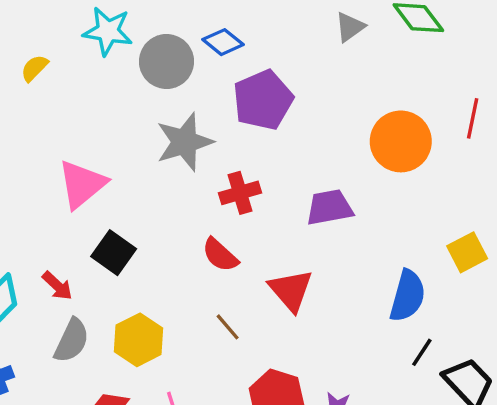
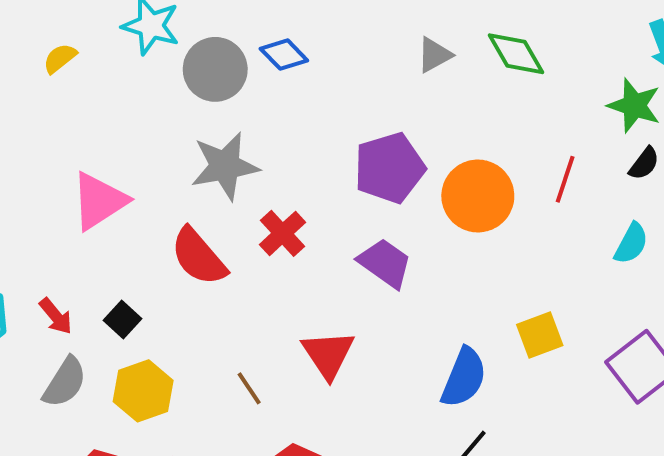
purple pentagon: (263, 100) -> (389, 168), moved
red cross: (240, 193) -> (283, 233), turned -33
purple trapezoid: (329, 207) -> (385, 263), turned 39
black square: (114, 253) -> (122, 319), moved, size x0.7
red semicircle: (220, 255) -> (199, 257), moved, size x1.4

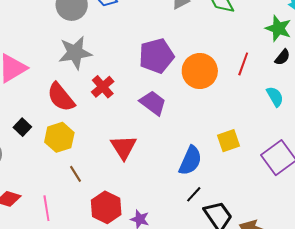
cyan semicircle: (631, 243) -> (275, 97), turned -60
brown line: (249, 388) -> (75, 174), moved
yellow hexagon: (143, 391) -> (59, 137), moved

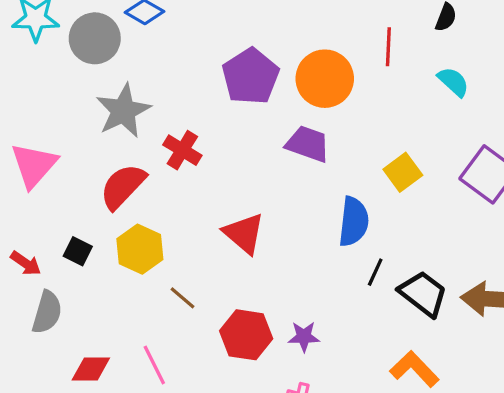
red semicircle: (61, 97) -> (123, 186), turned 100
purple trapezoid: (153, 103) -> (308, 144), moved

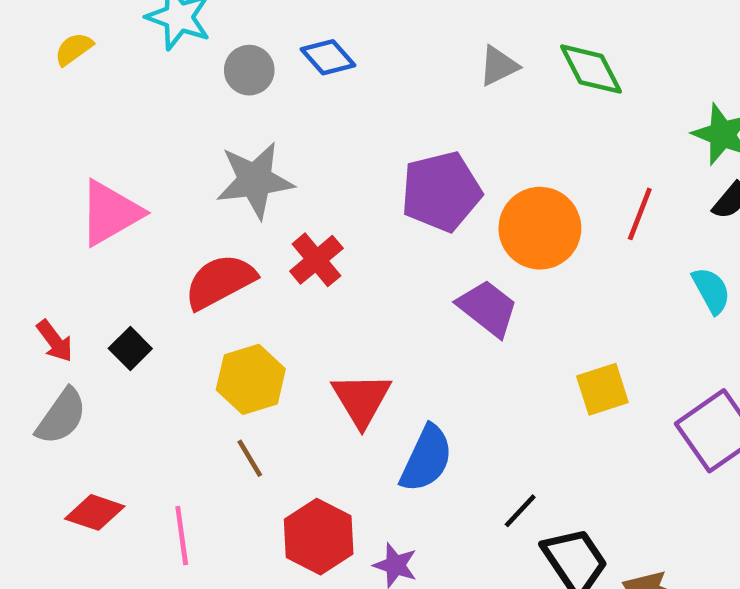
gray circle: (95, 38) -> (249, 70), size x0.7
blue semicircle: (354, 222) -> (426, 459), moved
yellow hexagon: (140, 249) -> (251, 379), moved

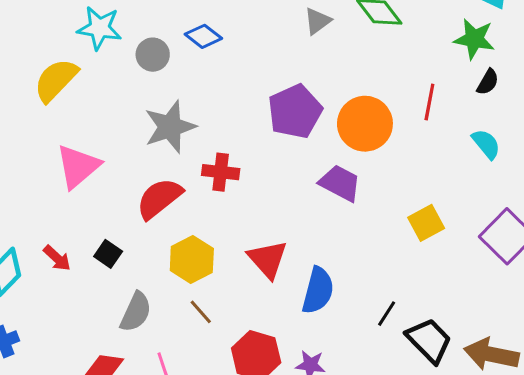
yellow semicircle: (74, 49) -> (56, 80), moved, size x1.8
red cross: (316, 260) -> (221, 172), turned -33
gray semicircle: (61, 416) -> (136, 312), moved

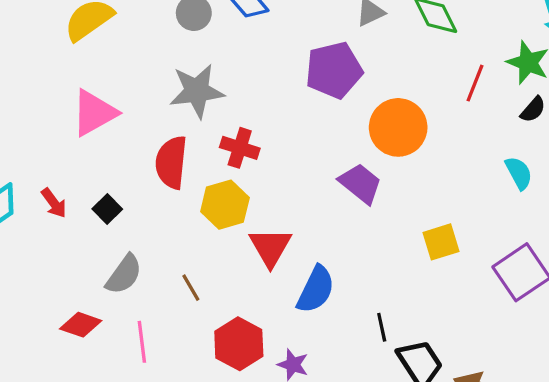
red line: (429, 102) -> (475, 83), moved
purple pentagon: (295, 111) -> (334, 70), moved
red semicircle: (159, 198) -> (171, 162), turned -57
yellow hexagon: (192, 260) -> (225, 205), moved
black line: (387, 314) -> (382, 327), turned -56

